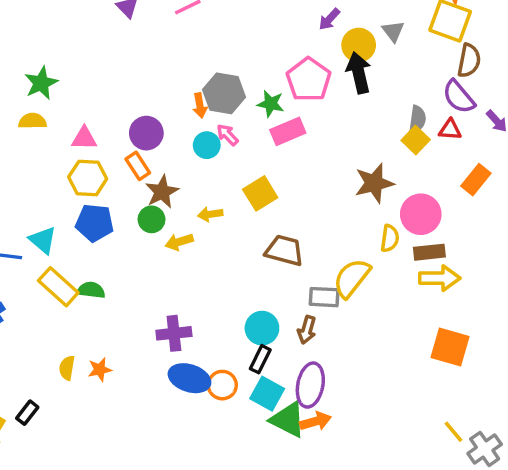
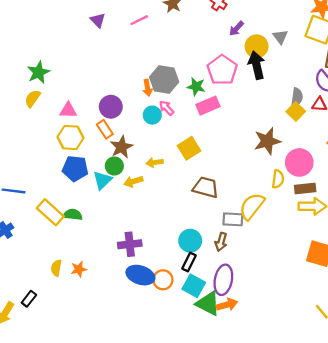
yellow semicircle: (32, 121) -> (33, 98), turned -54
cyan triangle: (43, 240) -> (102, 180), moved, turned 36

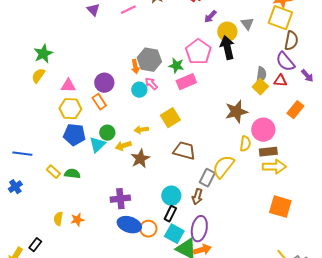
brown star: (121, 147) -> (140, 159), moved
yellow rectangle: (50, 212) -> (53, 172), size x0.6
gray rectangle: (233, 219) -> (207, 178), turned -66

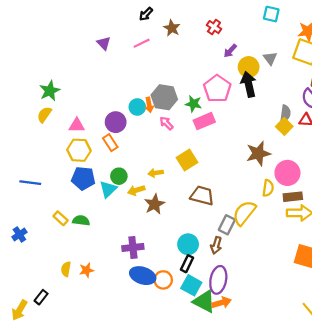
cyan circle: (139, 90) -> (137, 107), moved
blue line: (22, 154) -> (30, 183), moved

